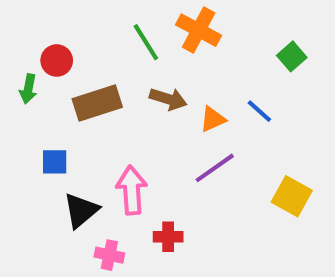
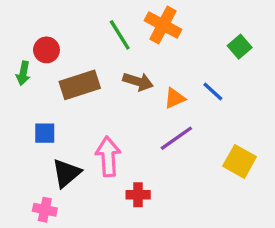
pink cross: (109, 255) -> (45, 210), moved

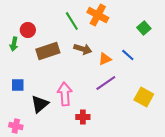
blue square: (45, 133) -> (18, 85), moved
pink cross: (45, 210) -> (16, 126), moved

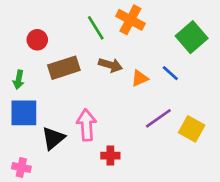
green square: (144, 28) -> (192, 37), size x1.6
green arrow: (14, 44) -> (19, 80), moved
purple line: (106, 83) -> (158, 118), moved
blue square: (18, 85) -> (24, 113), size x1.6

